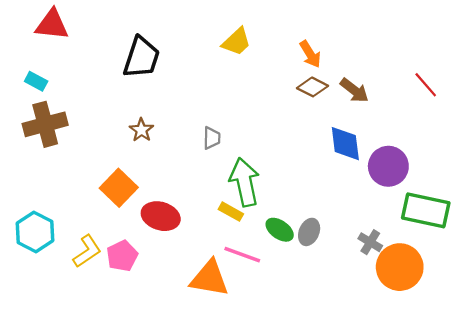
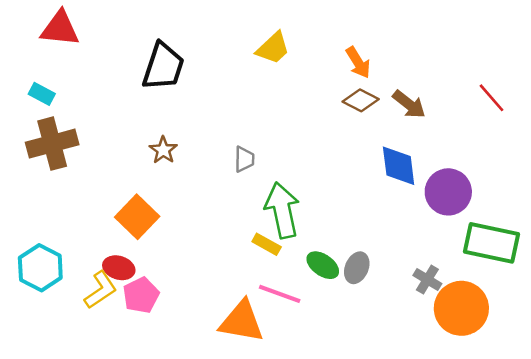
red ellipse: (161, 216) -> (119, 268), moved, size x0.7

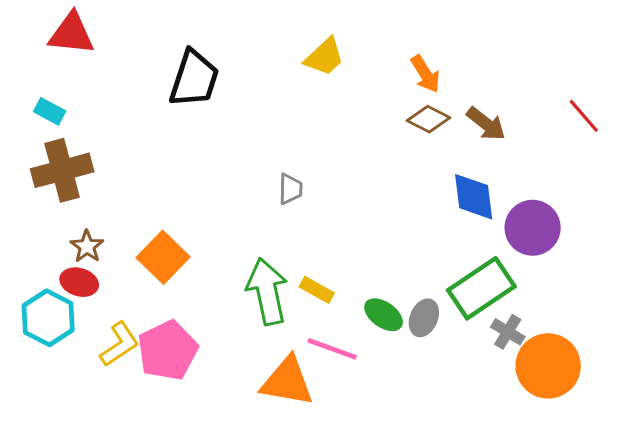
brown star: (163, 150) -> (87, 246), moved
green arrow: (282, 210) -> (267, 291), moved
green rectangle: (491, 243) -> (481, 288), moved, turned -46
red ellipse: (119, 268) -> (79, 282), moved
pink pentagon: (141, 295) -> (168, 350), size x1.4

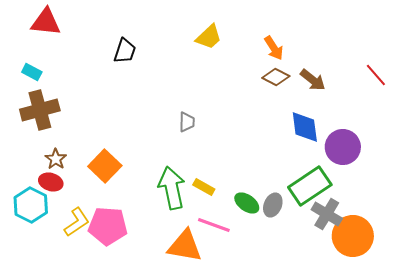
black trapezoid: (194, 79) -> (125, 51), size x0.7
gray cross: (508, 332) -> (327, 214), size x1.4
pink pentagon: (168, 350) -> (108, 226), turned 30

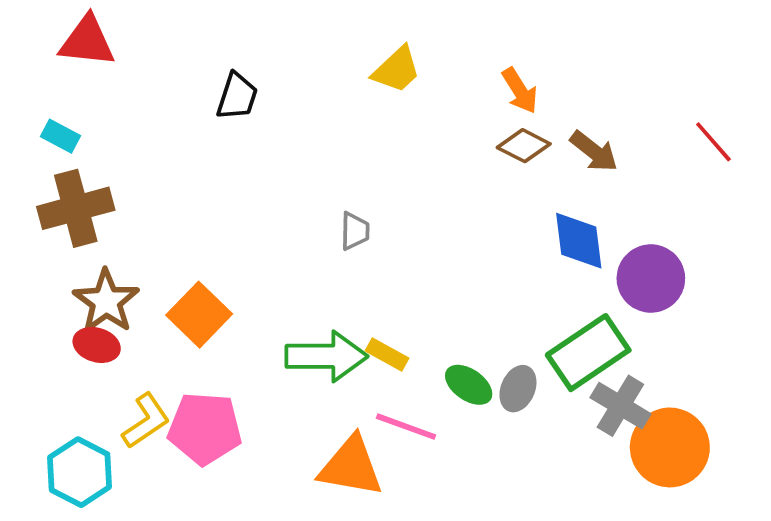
brown star: (56, 159) -> (106, 301), size x1.6
green arrow: (172, 188) -> (326, 356), turned 102
cyan hexagon: (31, 205) -> (80, 472), moved

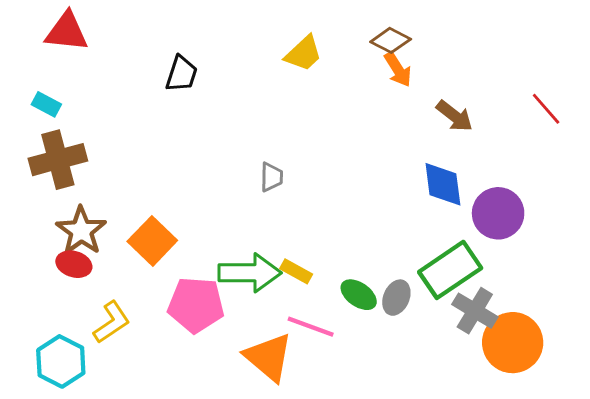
brown diamond: (524, 146) -> (391, 40), moved
pink pentagon: (205, 428) -> (196, 305), moved
orange triangle: (351, 466) -> (269, 357), turned 30

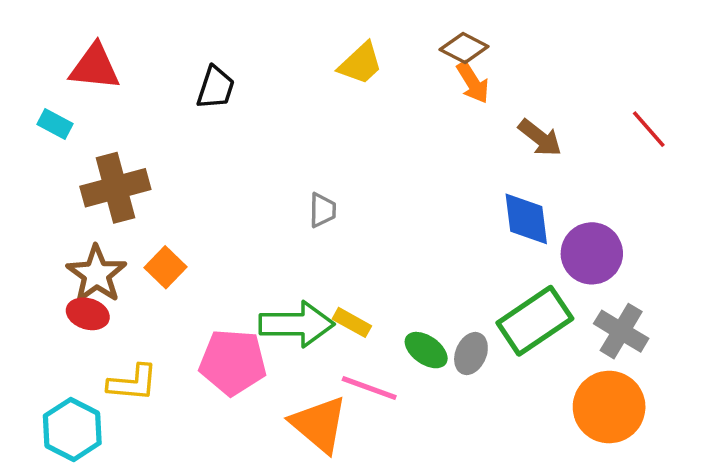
red triangle: (67, 32) -> (95, 67), moved
brown cross: (58, 160) -> (115, 188), moved
orange square: (152, 241) -> (165, 267), moved, size x0.7
gray cross: (475, 311) -> (621, 331), moved
yellow L-shape: (112, 322) -> (133, 383), turned 39

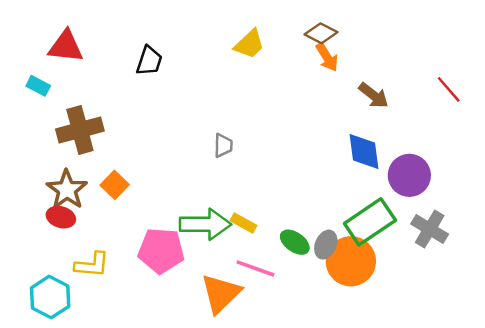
orange circle: (609, 407) -> (351, 261), moved
orange triangle: (319, 424) -> (221, 293), turned 36

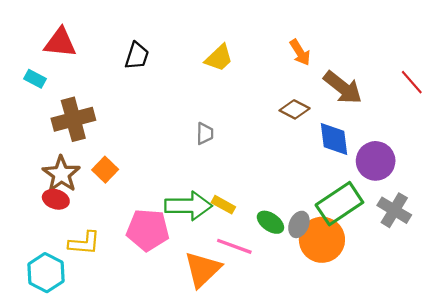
brown diamond: (321, 33) -> (295, 109), moved
yellow trapezoid: (249, 44) -> (219, 58), moved
brown arrow: (374, 95) -> (343, 88), size x1.4

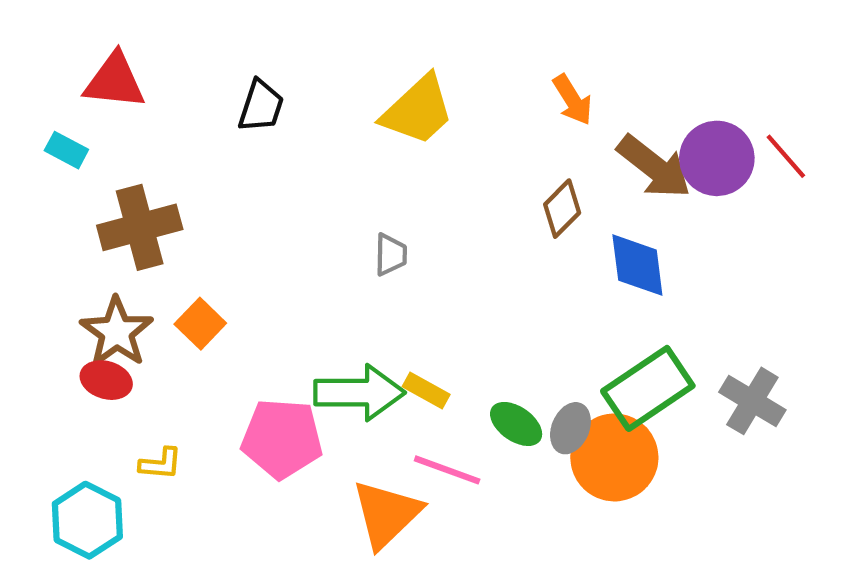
yellow trapezoid: (219, 58) -> (418, 110), size x1.4
brown diamond: (295, 109) -> (562, 209), turned -72
purple circle: (376, 161) -> (717, 158), moved
yellow L-shape: (84, 243) -> (161, 464), size x0.7

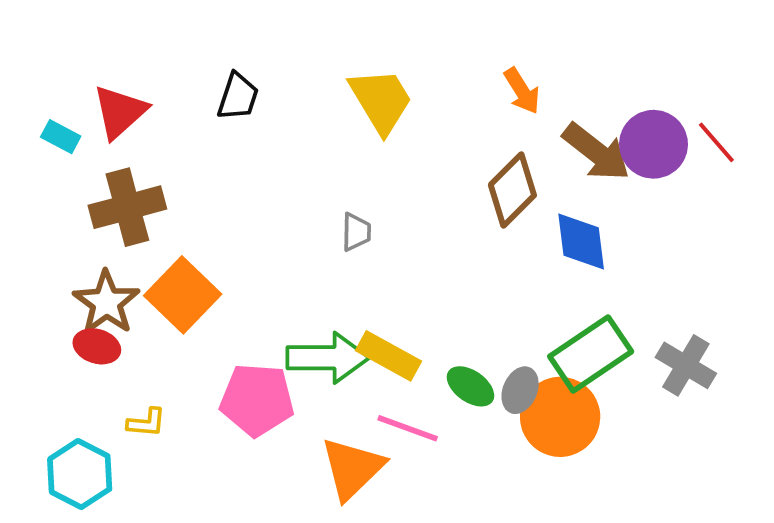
red triangle: (115, 81) -> (120, 112), moved, turned -48
yellow trapezoid: (418, 110) -> (381, 100), turned -78
brown diamond: (562, 209) -> (512, 190), size x1.4
orange square: (200, 324) -> (183, 295), size x1.6
yellow rectangle: (426, 391) -> (389, 356), size x1.5

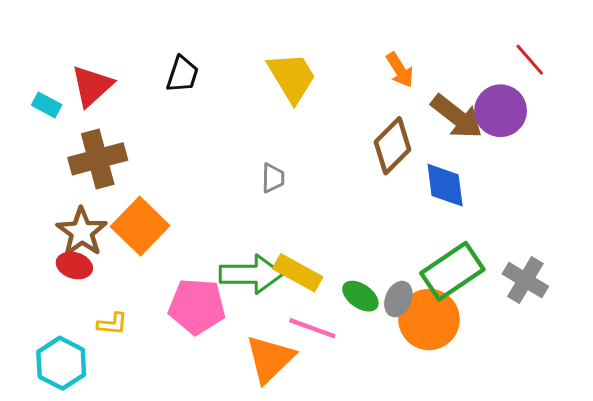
red line: (716, 142) -> (530, 60), moved

